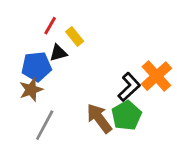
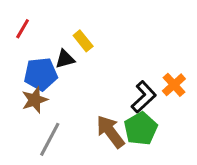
red line: (50, 26) -> (23, 29), moved
orange cross: (156, 76) -> (174, 85), size x0.7

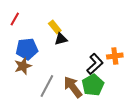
black triangle: (65, 59) -> (61, 39), moved
orange cross: (174, 85) -> (115, 56), turned 35
gray line: (50, 139) -> (47, 86), moved

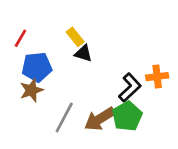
red line: (15, 19) -> (20, 38), moved
black triangle: (61, 39) -> (83, 53), turned 32
brown arrow: (73, 87) -> (100, 119), turned -85

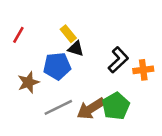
blue pentagon: (37, 67) -> (57, 66), moved
black L-shape: (130, 87) -> (118, 60), moved
gray line: (64, 118) -> (58, 107), turned 36

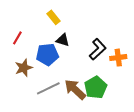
yellow rectangle: (68, 34) -> (53, 17), moved
red line: (18, 35) -> (17, 38), moved
brown arrow: (91, 109) -> (75, 89), turned 75

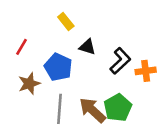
black triangle: (63, 40) -> (87, 47), moved
blue pentagon: (47, 54) -> (58, 67), turned 30
gray line: (48, 88) -> (60, 109), turned -60

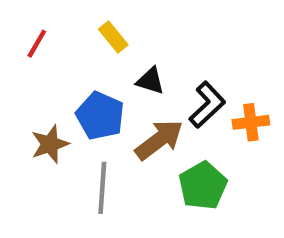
red line: (22, 47) -> (37, 44), moved
brown arrow: (92, 110) -> (159, 140), moved, turned 100

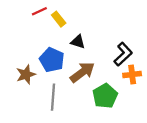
red line: (37, 44) -> (39, 11), moved, turned 35
black L-shape: (207, 105) -> (123, 54), moved
orange cross: (251, 122) -> (132, 75), moved

